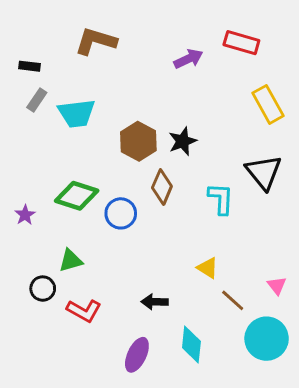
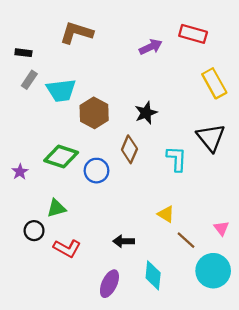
brown hexagon: (138, 141) -> (94, 113), moved

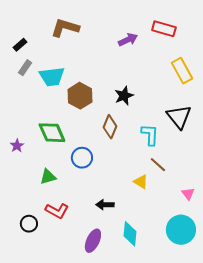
black rectangle: (23, 53) -> (20, 45), turned -48
green diamond: (61, 156) -> (52, 133), turned 48
blue circle: (96, 171) -> (82, 158), moved
black circle: (34, 231) -> (29, 224), moved
brown line: (186, 240) -> (158, 165), moved

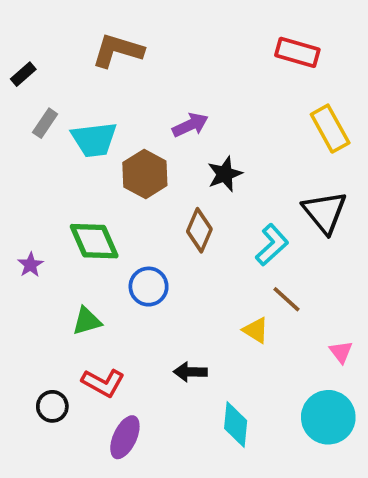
purple arrow: (128, 40) -> (190, 125), moved
black rectangle: (20, 45) -> (23, 74), moved
cyan L-shape: (150, 135) -> (272, 245), turned 45
purple ellipse: (93, 241) -> (125, 437), moved

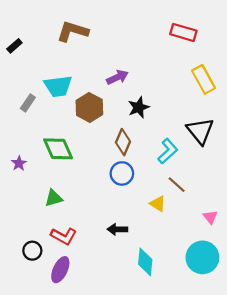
gray rectangle: (45, 123) -> (28, 103), moved
blue circle: (149, 287) -> (122, 173), moved
purple ellipse: (125, 437) -> (60, 270), moved

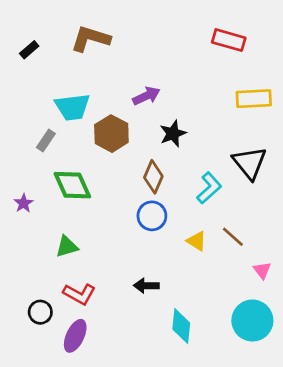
black rectangle: (14, 46) -> (29, 50), moved
yellow rectangle: (204, 79) -> (254, 99), turned -64
gray rectangle: (28, 103) -> (46, 141), moved
brown line: (177, 185) -> (233, 237), moved
yellow triangle: (158, 204) -> (197, 241), moved

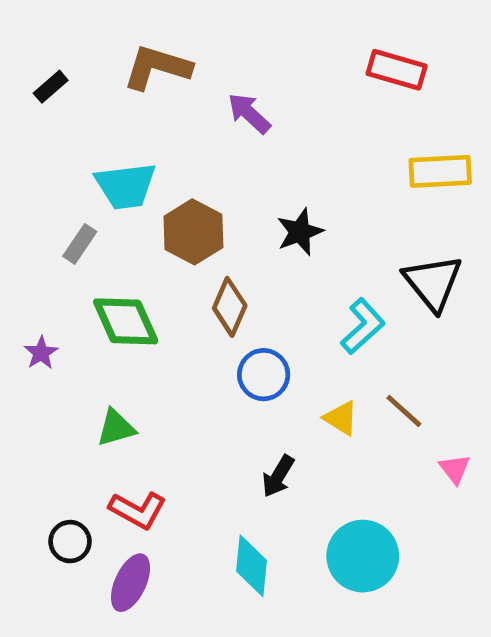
purple arrow: (146, 96) -> (249, 113), moved, turned -112
brown diamond: (153, 177) -> (230, 307), moved
black arrow: (146, 286) -> (278, 476), moved, turned -60
cyan circle: (252, 321) -> (363, 556), moved
cyan diamond: (181, 326) -> (251, 566), moved

